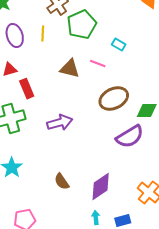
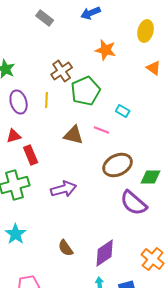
purple semicircle: (130, 137) -> (134, 203), turned 72

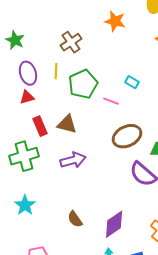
green pentagon: (86, 91) -> (83, 84), moved
brown triangle: (74, 135) -> (67, 124), moved
red triangle: (14, 136) -> (27, 97), moved

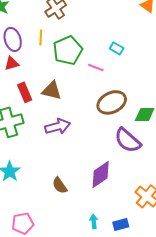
purple diamond: (114, 224) -> (101, 174), moved

